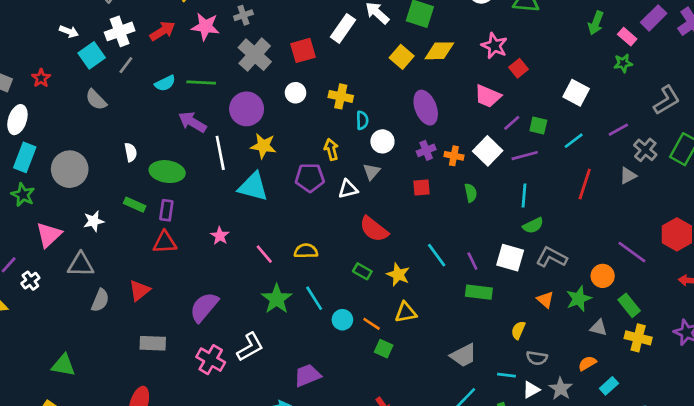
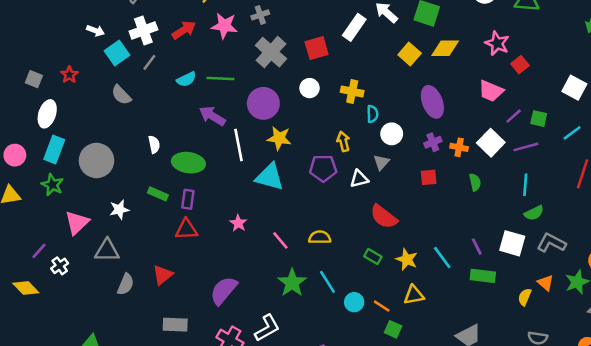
cyan line: (437, 255) -> (442, 257), moved
yellow semicircle: (518, 330) -> (525, 297), moved

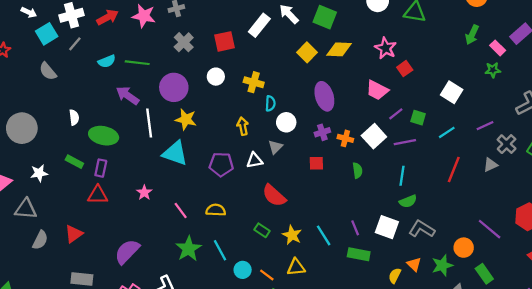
gray cross: (271, 52) -> (184, 42), size x0.7
purple pentagon: (323, 168) -> (221, 164), moved

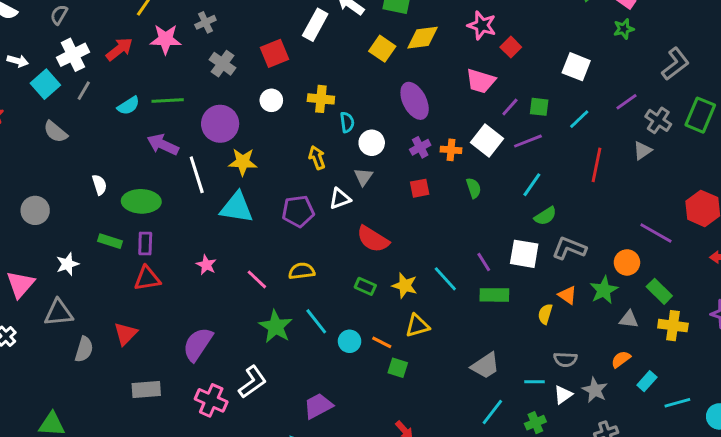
gray circle: (22, 128) -> (35, 210), size x0.7
cyan line: (402, 176) -> (532, 185), turned 36

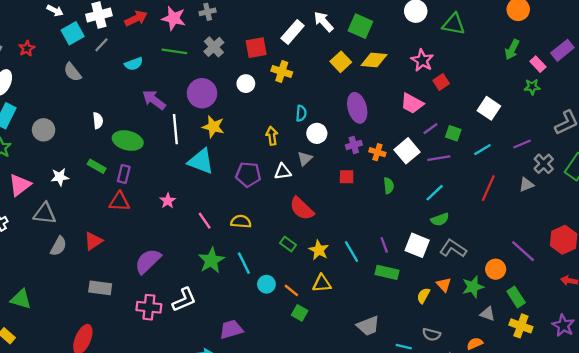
yellow cross: (321, 99) -> (282, 72), moved
green line: (168, 100) -> (174, 51), moved
pink cross: (211, 400) -> (149, 307), turned -30

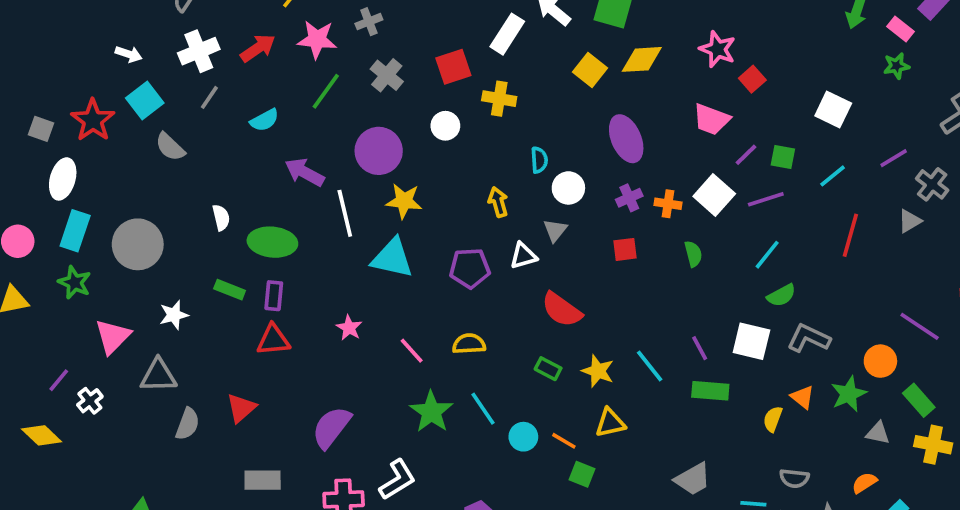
cyan square: (73, 33) -> (145, 100), moved
red star: (27, 48) -> (93, 120), size x1.6
green line: (174, 51) -> (326, 91), turned -55
gray circle: (44, 130) -> (138, 244), size x1.4

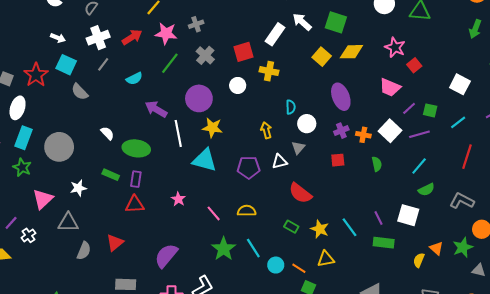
cyan square: (145, 100) -> (66, 65), turned -30
white semicircle: (221, 218) -> (107, 133), turned -32
gray L-shape: (809, 338) -> (462, 201), moved

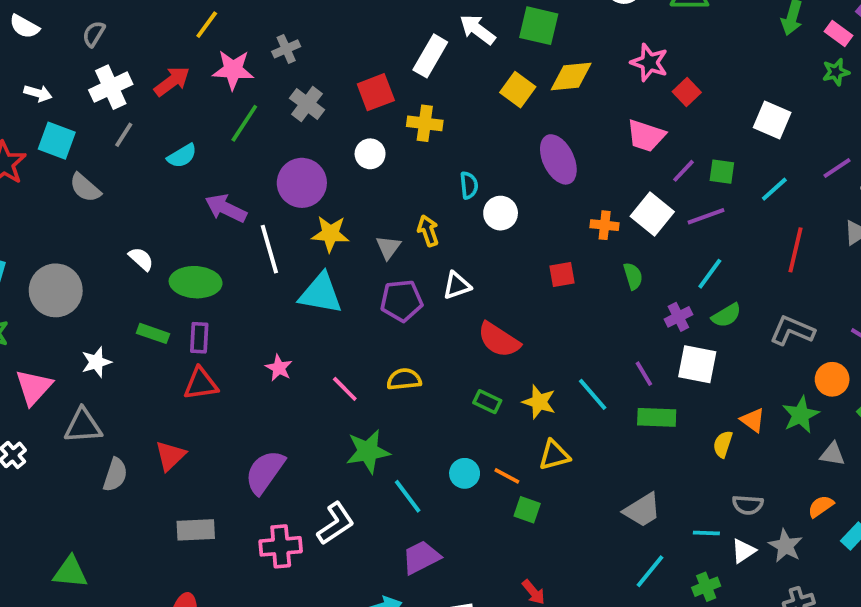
purple cross: (341, 131) -> (678, 317), moved
gray triangle: (298, 148) -> (388, 247), moved
cyan line: (253, 248) -> (408, 496), moved
green star: (224, 249) -> (368, 451), turned 30

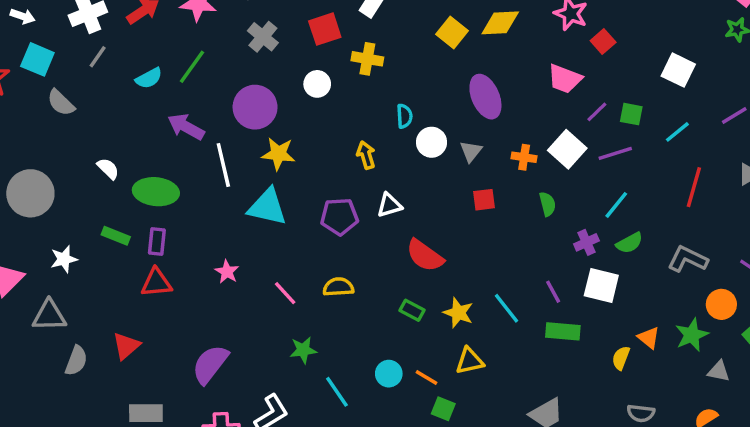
green line: (244, 123) -> (192, 67), moved
gray triangle: (388, 247) -> (471, 151), moved
green star: (368, 451) -> (303, 350), size x0.7

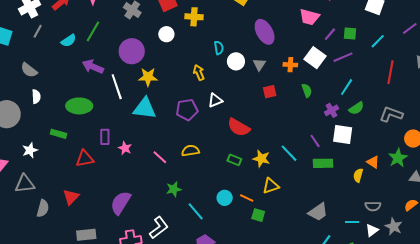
gray semicircle: (61, 103) -> (29, 70), moved
white semicircle: (108, 169) -> (36, 97), moved, turned 48
purple rectangle: (157, 241) -> (105, 137), moved

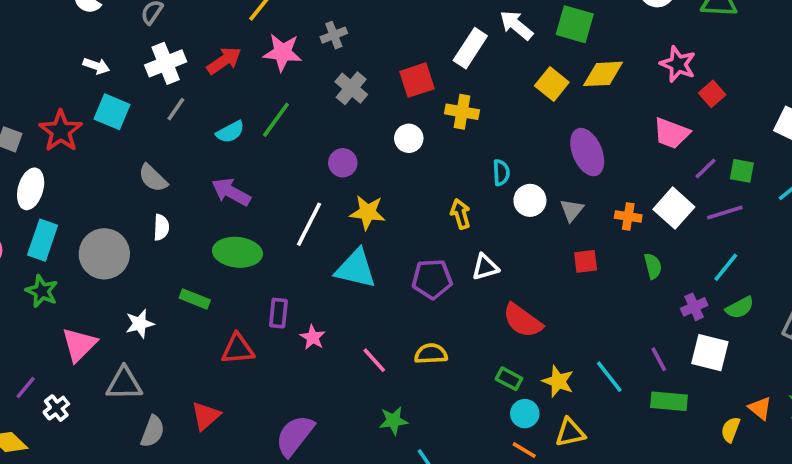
purple circle: (132, 51) -> (343, 163), size x0.6
purple arrow: (93, 67) -> (231, 192), moved
white line: (117, 87) -> (309, 224), turned 40
cyan circle: (225, 198) -> (525, 414), moved

